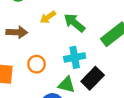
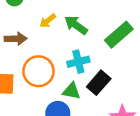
orange circle: (36, 64) -> (38, 71), size x1.6

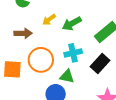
green arrow: (76, 25) -> (72, 24), turned -66
black rectangle: (99, 83) -> (100, 64), moved

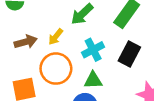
yellow arrow: (49, 20) -> (56, 37), moved

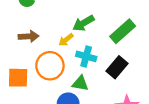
yellow arrow: (56, 37) -> (66, 40), moved
cyan cross: (93, 50) -> (86, 56), turned 30

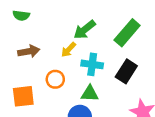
orange circle: (50, 66) -> (55, 79), size x0.6

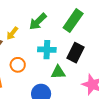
yellow arrow: (69, 50) -> (12, 33), moved
green triangle: (90, 94) -> (58, 72), moved

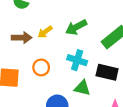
black rectangle: (76, 53) -> (107, 72), turned 60

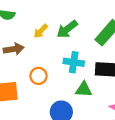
yellow arrow: (45, 32) -> (41, 31), moved

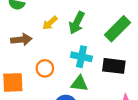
green arrow: (67, 29) -> (77, 23), turned -30
green triangle: (84, 90) -> (79, 84), moved

